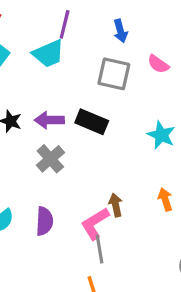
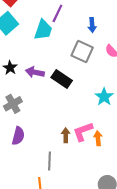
cyan trapezoid: (48, 54) -> (43, 30), turned -60
gray cross: (50, 159) -> (13, 104), moved
pink L-shape: (95, 224) -> (83, 132), moved

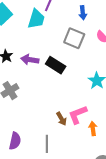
brown arrow: (66, 135) -> (61, 119), turned 152
purple semicircle: (18, 136) -> (15, 141), moved
orange arrow: (98, 138) -> (93, 129), moved

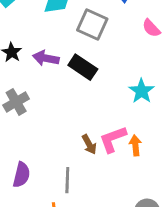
gray square: (74, 38) -> (92, 25), moved
orange arrow: (93, 129) -> (135, 145), moved

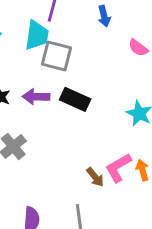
gray square: (92, 25) -> (57, 56), moved

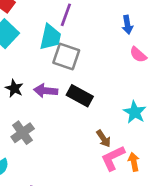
blue arrow: (104, 16) -> (127, 25), moved
brown arrow: (95, 177) -> (104, 139), moved

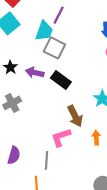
brown arrow: (104, 139) -> (75, 116), size x1.5
pink L-shape: (113, 158) -> (61, 137), moved

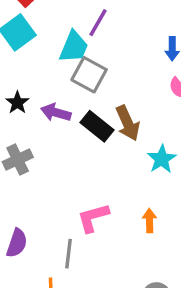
brown arrow: (75, 116) -> (128, 123), moved

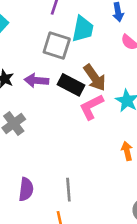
cyan trapezoid: (74, 47) -> (83, 29), moved
pink L-shape: (93, 218) -> (91, 107), moved

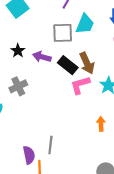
gray square: (57, 46) -> (63, 33), turned -30
purple semicircle: (26, 189) -> (29, 155), moved, turned -30

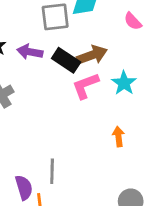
brown arrow: (87, 63) -> (92, 55), turned -80

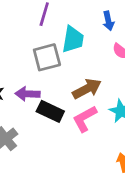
black rectangle: (66, 60) -> (50, 111), moved

